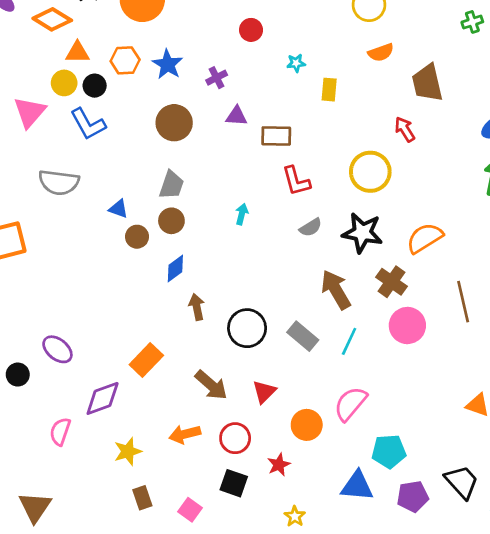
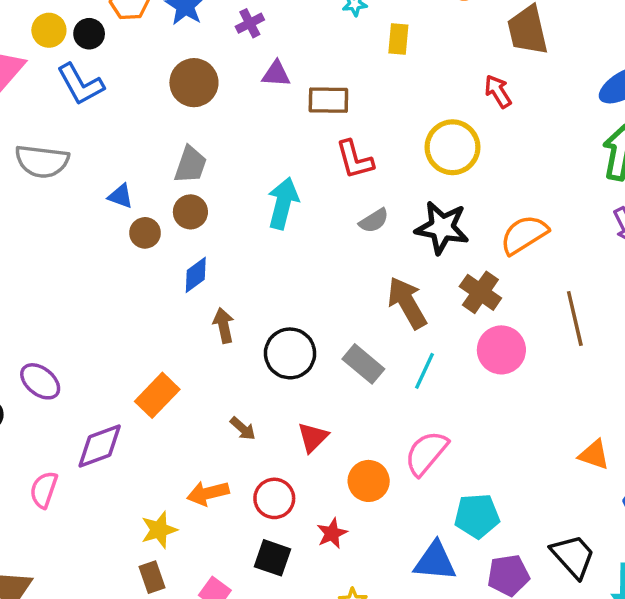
cyan arrow: (242, 214) -> (283, 203), size x1.8
brown arrow: (211, 385) -> (243, 429), size x0.6
yellow star: (128, 451) -> (159, 530), moved

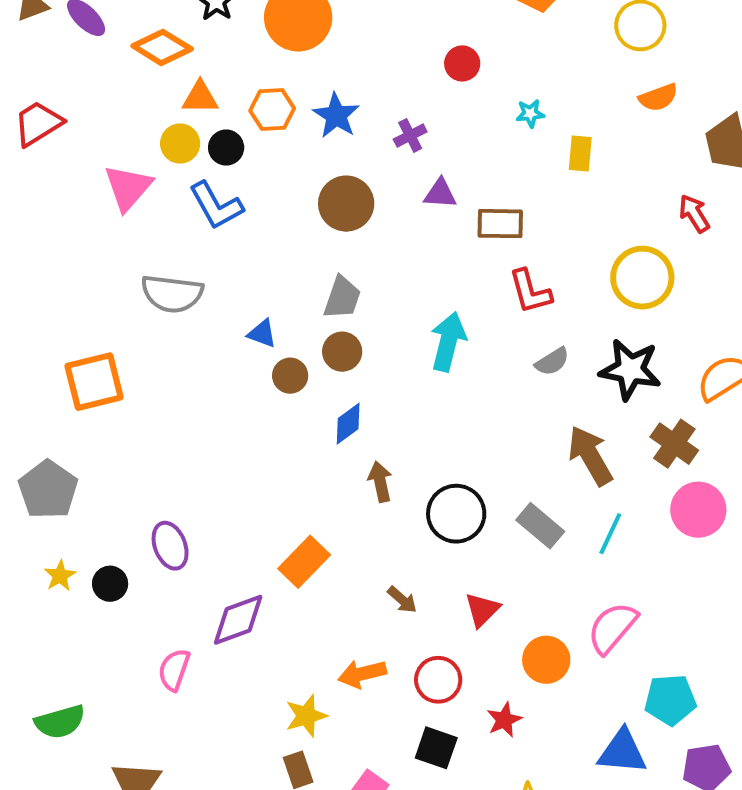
purple ellipse: (40, 381) -> (170, 546), turned 30

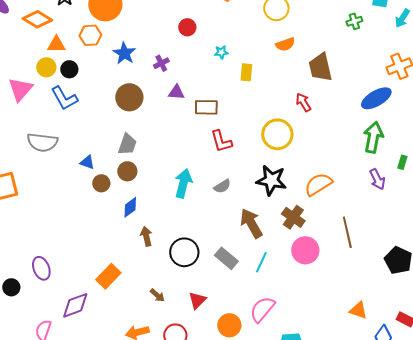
orange hexagon: (272, 109) -> (90, 35), moved
cyan arrow: (448, 342) -> (183, 183), moved
gray semicircle: (552, 362) -> (222, 186), moved

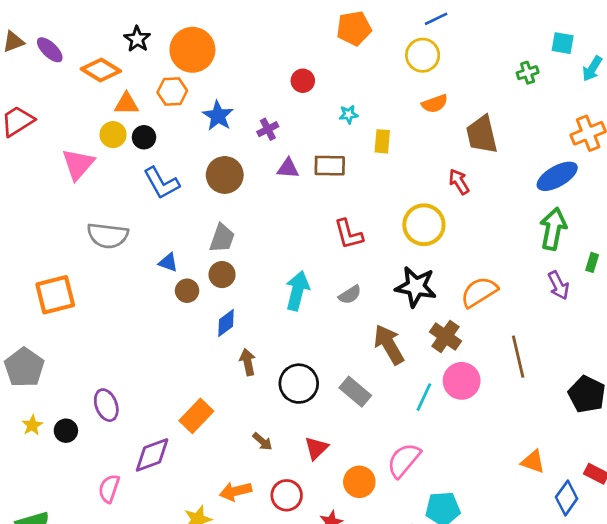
blue L-shape: (64, 98) -> (161, 183), moved
brown rectangle: (206, 107) -> (330, 166), moved
cyan line: (261, 262) -> (424, 397), moved

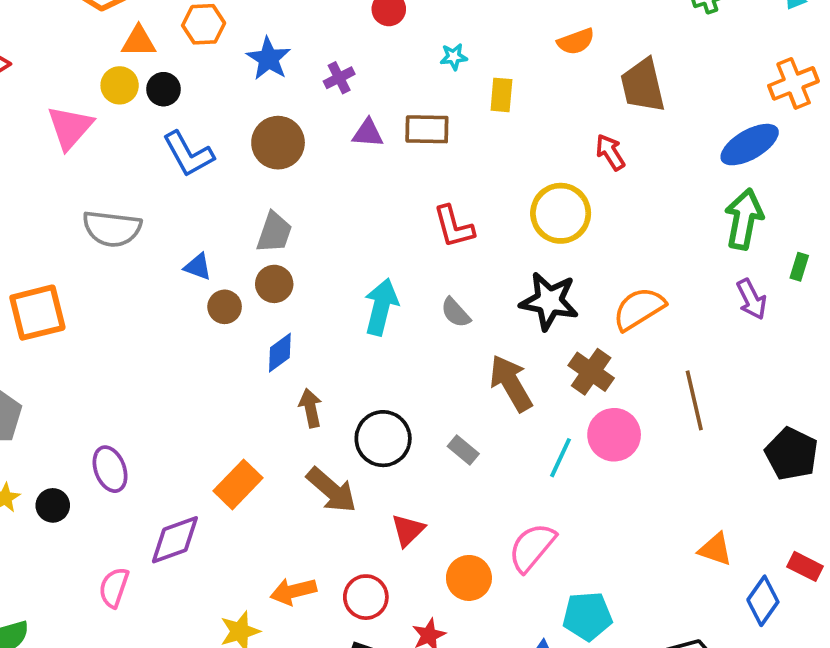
gray semicircle: (350, 295) -> (456, 313), turned 80
gray rectangle: (355, 392) -> (463, 450), size x0.7
brown arrow: (262, 441) -> (331, 490), moved, size x1.8

